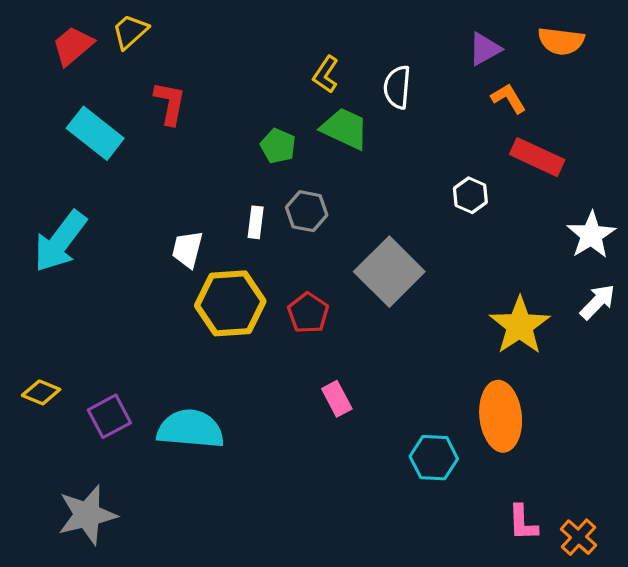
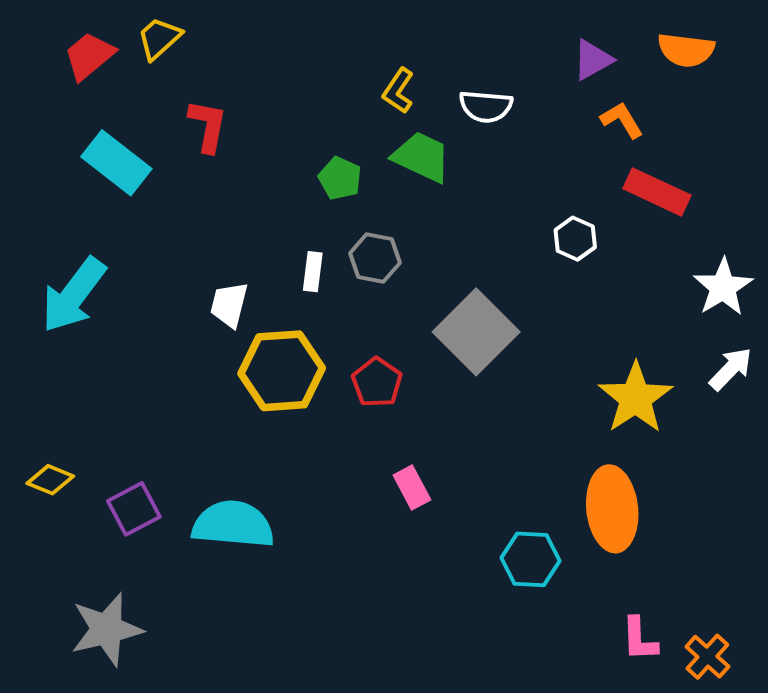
white semicircle: (397, 87) -> (486, 106), turned -90

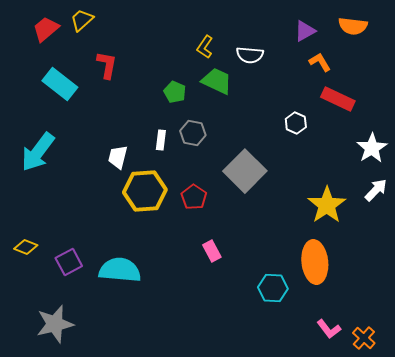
pink L-shape: (639, 639) -> (329, 329), turned -35

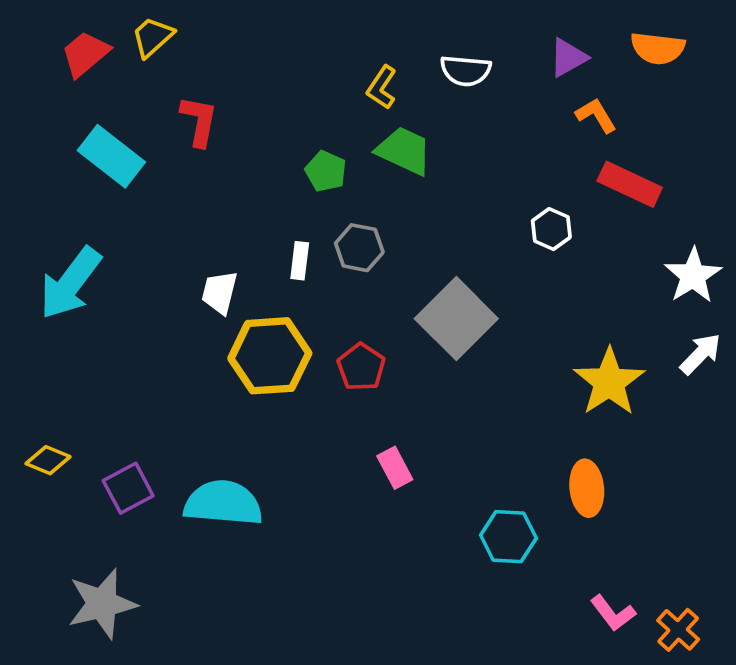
white semicircle: (250, 55) -> (466, 71), moved
orange ellipse: (315, 262) -> (587, 488), size x0.7

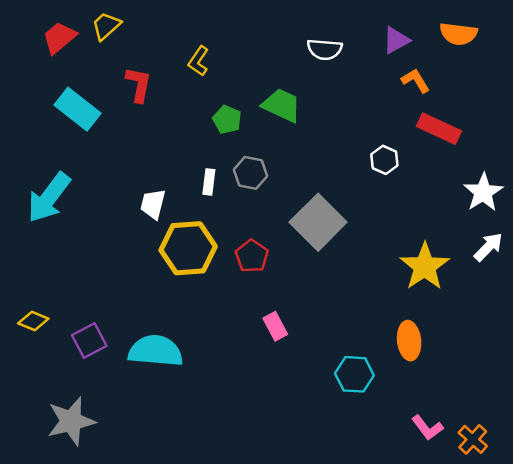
yellow L-shape: (382, 87) -> (198, 61), moved

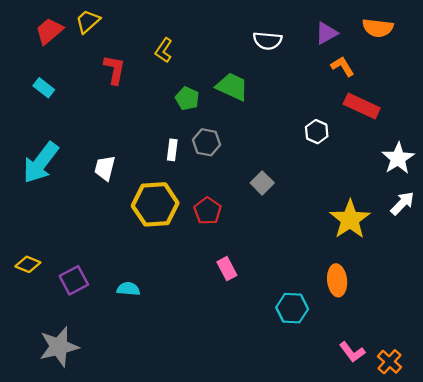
cyan rectangle: (78, 109) -> (44, 88), moved, size x0.6
white trapezoid: (153, 204) -> (105, 168), moved
gray square: (318, 222) -> (262, 183), size x0.5
cyan semicircle: (156, 351) -> (128, 289), size x0.5

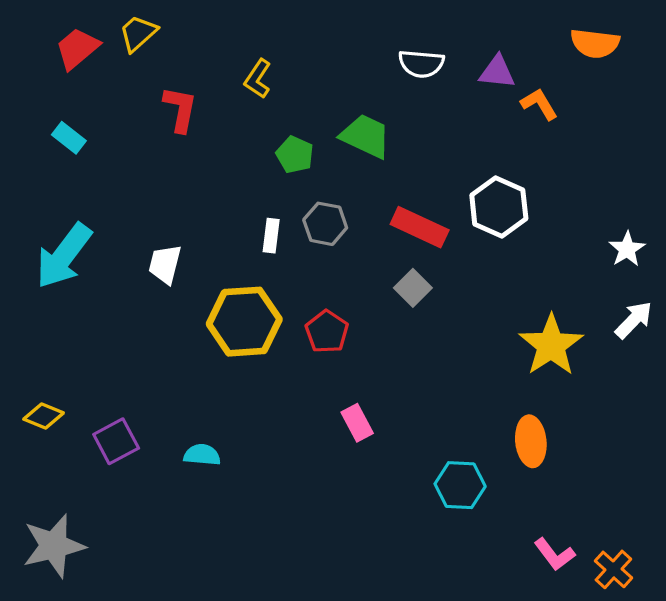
purple triangle: (326, 33) -> (497, 72), moved, turned 35
red rectangle: (362, 106) -> (420, 227), moved
white hexagon: (317, 132) -> (499, 207), size x1.6
white star: (398, 158) -> (627, 249), size x0.7
gray star: (59, 347) -> (54, 546), moved

